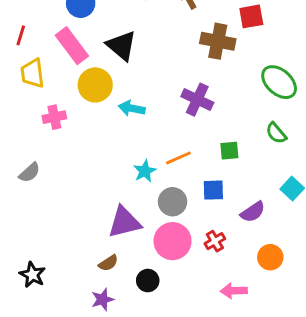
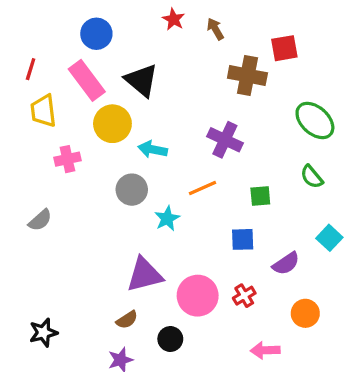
orange line: (178, 158) -> (202, 188), moved
gray circle: (173, 202) -> (132, 190), moved
black star: (32, 275) -> (43, 333), turned 30

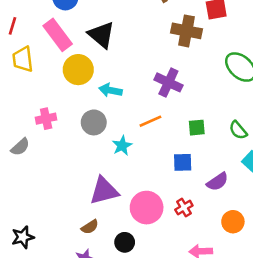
pink cross: (67, 159) -> (46, 119), moved
green semicircle: (312, 177) -> (238, 130), moved

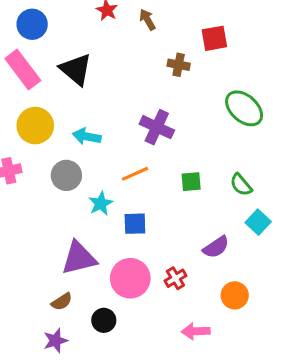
brown cross: (187, 31) -> (179, 65), size x0.6
yellow circle: (78, 70) -> (35, 126), moved
blue square: (183, 162) -> (135, 224), moved

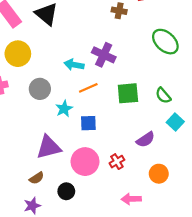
cyan arrow: (87, 136) -> (74, 65), moved
green square: (191, 182) -> (128, 93), size x1.5

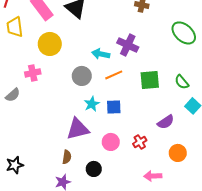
gray circle: (40, 89) -> (82, 76), moved
cyan star: (64, 109) -> (92, 104), moved
pink circle: (85, 162) -> (111, 142), size x0.7
brown semicircle: (37, 178) -> (67, 157), turned -48

